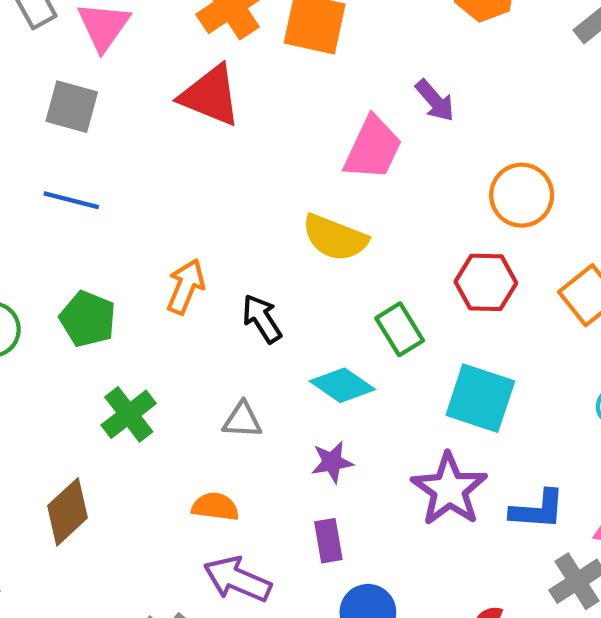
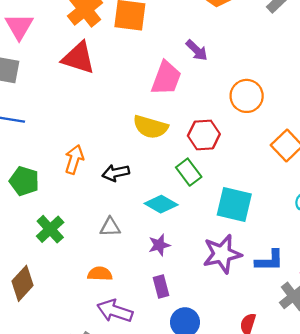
red hexagon: (486, 282) -> (204, 135), moved
black arrow: (262, 319) -> (116, 173), turned -65
purple star: (449, 489) -> (222, 254), turned 30

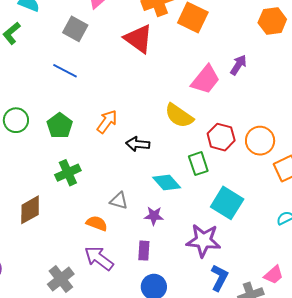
purple arrow: (197, 50) -> (238, 65), turned -120
orange circle: (247, 96) -> (260, 141), moved
gray triangle: (110, 227) -> (119, 201), moved
blue L-shape: (269, 261) -> (219, 278), moved, turned -80

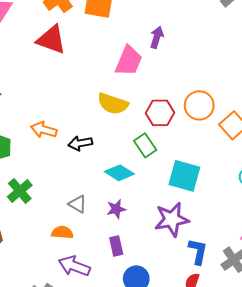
orange arrow: (107, 122) -> (44, 130), turned -95
gray triangle: (119, 201) -> (78, 204), turned 30

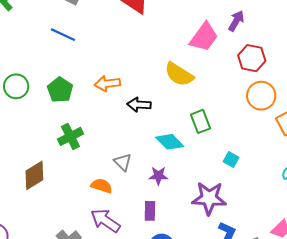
red hexagon: (160, 113) -> (252, 58), moved
orange arrow: (44, 130) -> (107, 84), turned -35
cyan square: (184, 176) -> (231, 160), size x0.5

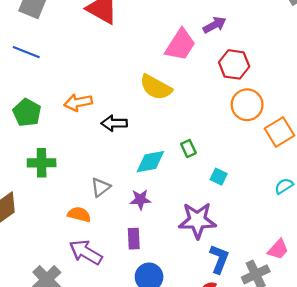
purple arrow: (236, 21) -> (214, 25), turned 35
green rectangle: (200, 121) -> (188, 149), moved, size x0.7
green cross: (70, 136) -> (42, 163), turned 30
cyan diamond: (170, 142) -> (150, 162), turned -52
gray triangle: (123, 162) -> (101, 187), turned 42

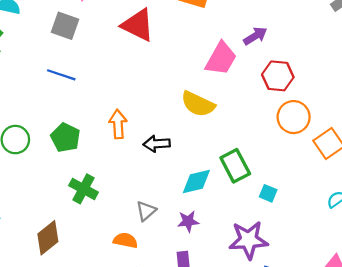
orange arrow: (78, 102) -> (118, 124), turned 100
green rectangle: (188, 149) -> (235, 166), size x1.8
green cross: (42, 163) -> (83, 189), turned 32

